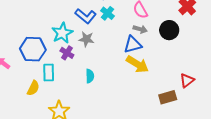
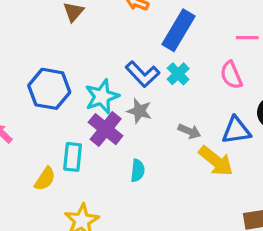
gray arrow: (140, 29) -> (189, 131), moved
blue triangle: (133, 44) -> (236, 130), moved
blue hexagon: (33, 49) -> (49, 89), moved
purple cross: (67, 53) -> (106, 129), size x1.5

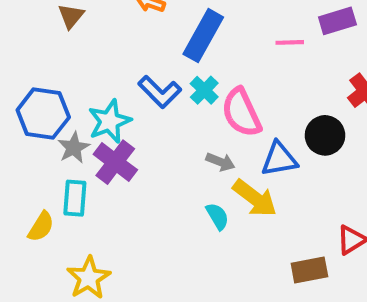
pink semicircle: (231, 75) -> (241, 113), moved, size x1.4
gray star: (139, 111) -> (74, 148), moved, turned 30
cyan semicircle: (138, 170) -> (217, 216), moved, turned -35

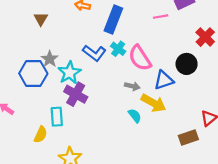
gray star: (74, 148) -> (50, 59), moved

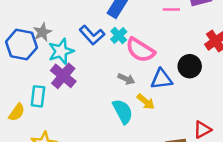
pink semicircle: (140, 58) -> (140, 50), turned -36
yellow arrow: (154, 103) -> (146, 102), size x0.7
cyan semicircle: (135, 116) -> (123, 111), size x1.5

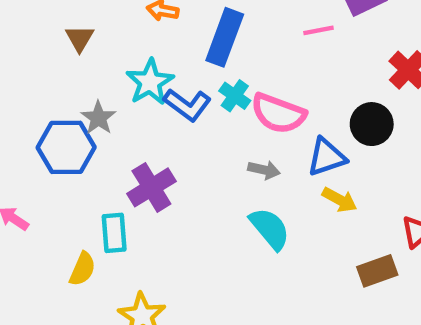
cyan star: (61, 51) -> (150, 82), moved
purple cross: (63, 76) -> (151, 187), turned 30
yellow arrow: (146, 102) -> (340, 200), moved

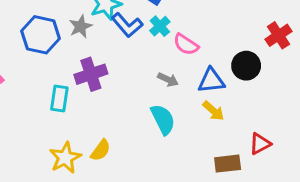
pink semicircle: (278, 113) -> (186, 44), size x0.7
gray star: (98, 118) -> (81, 26), moved
yellow semicircle: (82, 269) -> (101, 150), moved

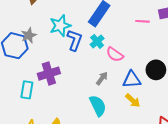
blue L-shape: (127, 25) -> (75, 40), turned -120
gray star: (81, 26) -> (29, 35), moved
gray arrow: (168, 80) -> (102, 78), turned -80

